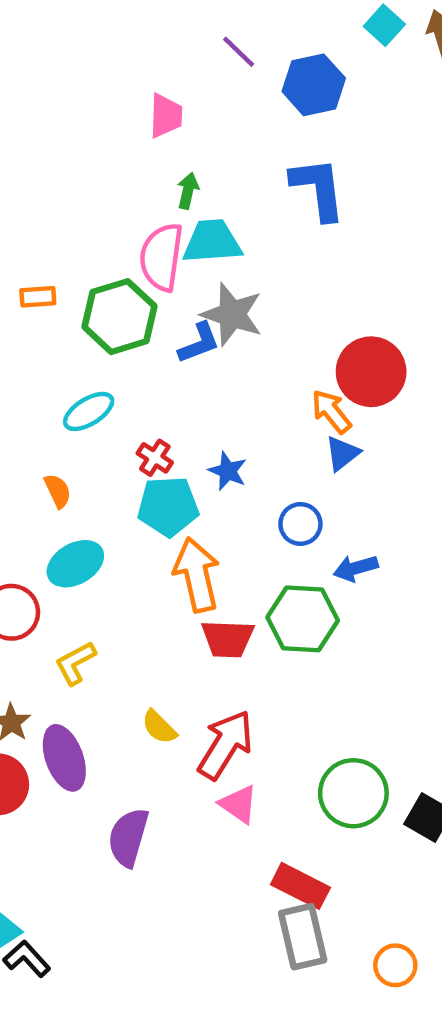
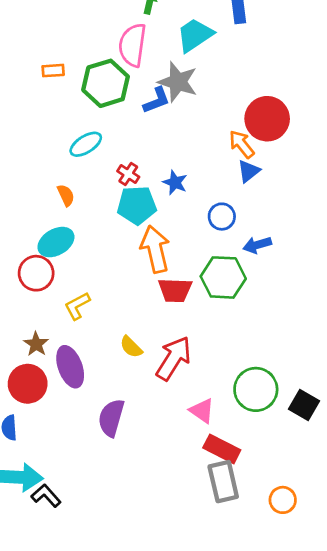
cyan trapezoid: (212, 242) -> (195, 35), moved, turned -30
cyan ellipse: (75, 564) -> (56, 242), moved
pink triangle: (239, 804) -> (202, 411), moved

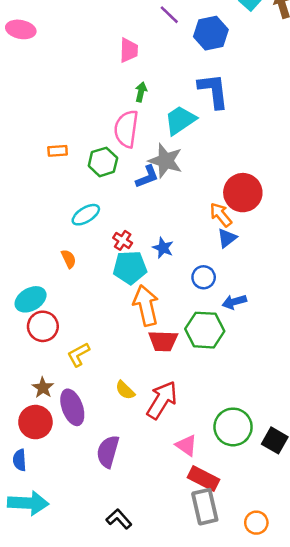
green hexagon: (106, 83) -> (103, 162), size x0.7
cyan ellipse: (56, 242) -> (31, 299), moved
black L-shape: (46, 496) -> (119, 519), moved

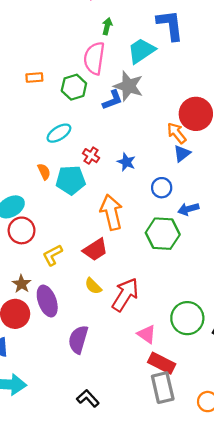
cyan pentagon: (130, 267) -> (71, 180), moved
red trapezoid: (163, 341) -> (95, 250), moved, turned -35

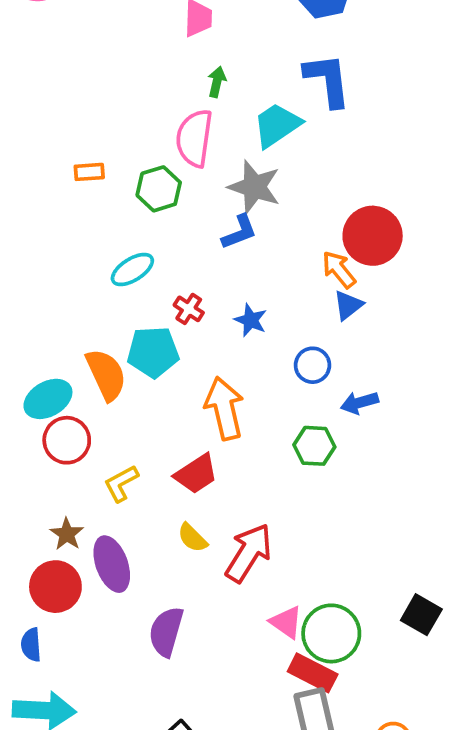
blue L-shape: (112, 100) -> (239, 232), moved
orange semicircle: (44, 172) -> (106, 375), moved, size x1.8
green hexagon: (163, 234) -> (314, 446), size x0.7
green circle: (187, 318) -> (331, 633), moved

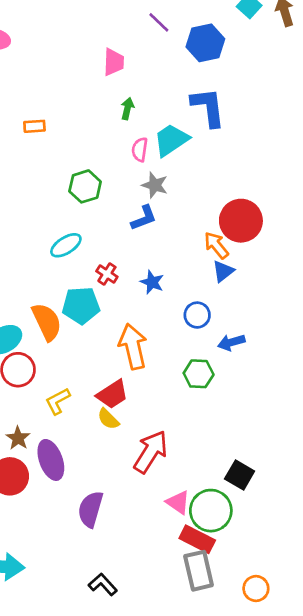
pink semicircle: (194, 138) -> (140, 150), moved, size x0.6
orange rectangle: (89, 172) -> (34, 126), moved
gray star: (254, 187) -> (155, 185), size x0.7
yellow semicircle: (192, 538) -> (108, 419), moved
black square: (421, 615) -> (240, 475), moved

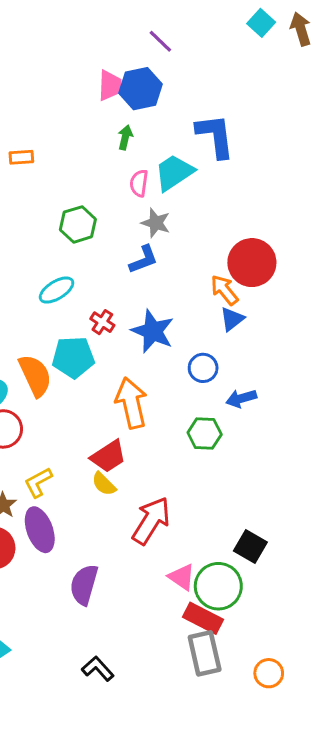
blue hexagon: (205, 43) -> (140, 89), moved
blue star: (152, 282) -> (153, 331), size x1.6
yellow L-shape: (58, 401) -> (38, 482), moved

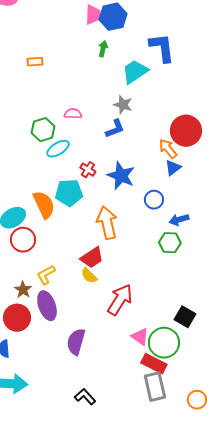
pink semicircle: (139, 183) -> (73, 114), moved, turned 84
green hexagon: (78, 224) -> (43, 130), moved
green hexagon: (205, 434) -> (170, 243), moved

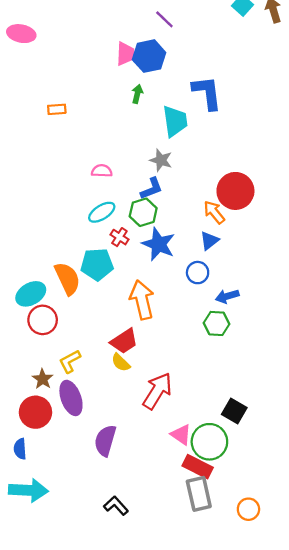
cyan trapezoid: (135, 72) -> (175, 121), turned 116
green hexagon: (43, 130) -> (143, 212), moved
cyan ellipse: (58, 149) -> (102, 212), moved
blue triangle: (173, 168) -> (209, 241), moved

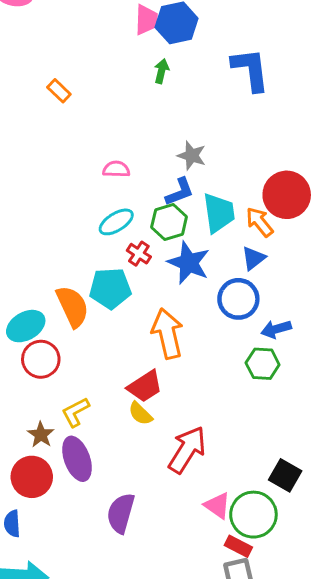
orange rectangle: (57, 109) -> (59, 91), turned 48
cyan trapezoid: (175, 121) -> (219, 213), moved
blue circle: (198, 273) -> (238, 299), size x1.4
red rectangle: (198, 467) -> (238, 546), size x0.7

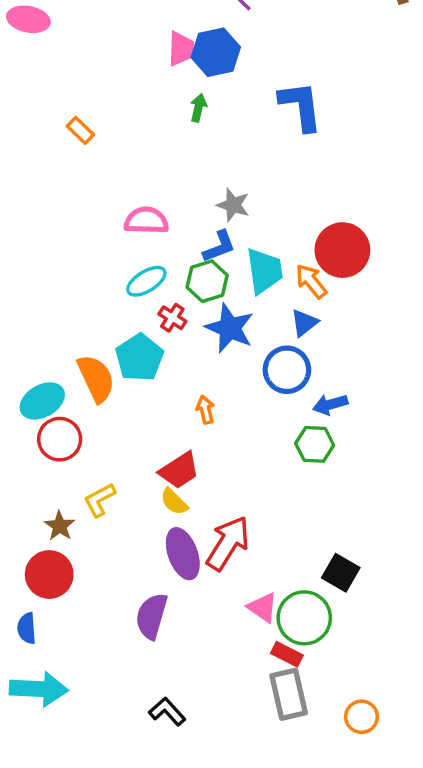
pink semicircle: (116, 169) -> (146, 221), size x1.4
cyan pentagon: (110, 288) -> (139, 358), turned -30
orange arrow: (168, 334) -> (205, 410), size x0.5
purple ellipse: (77, 459) -> (183, 554), moved

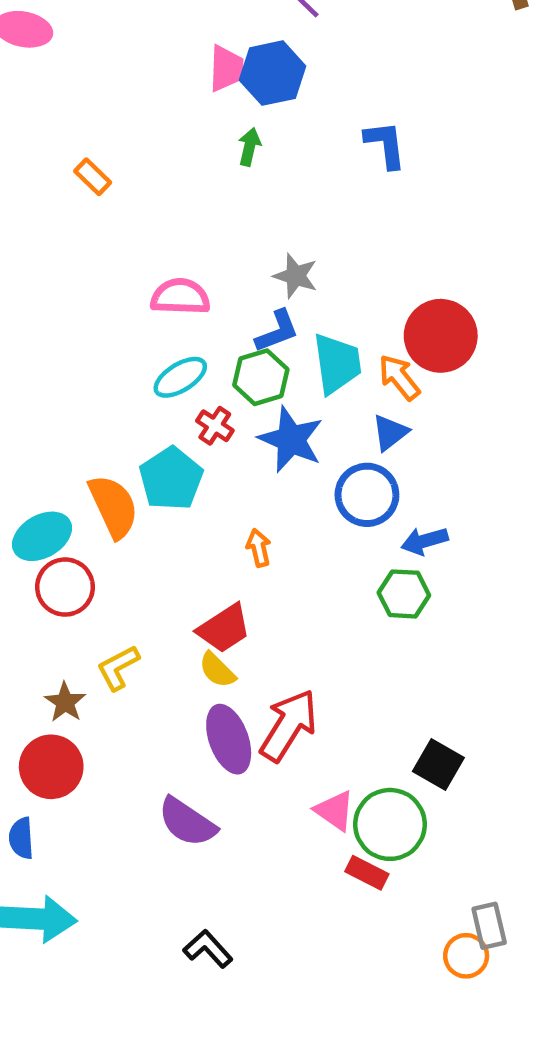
blue L-shape: (301, 106) -> (385, 145), size x0.7
purple semicircle: (152, 616) -> (187, 822), turned -72
gray rectangle: (289, 694) -> (489, 926), moved, size x0.7

